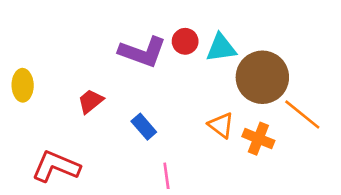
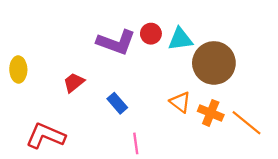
orange line: (302, 115) -> (247, 123), moved

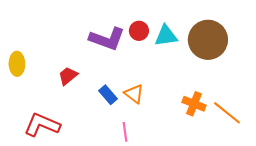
brown circle: (214, 63) -> (208, 40), moved
orange triangle: (180, 102) -> (134, 94), moved

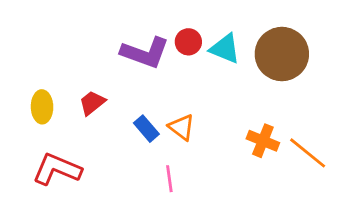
cyan triangle: (166, 36) -> (225, 49), turned 30
yellow ellipse: (17, 64) -> (42, 107), moved

